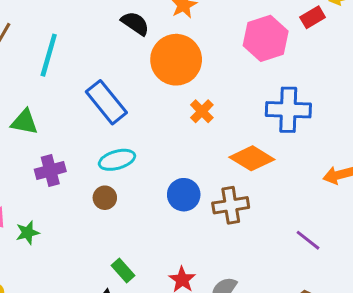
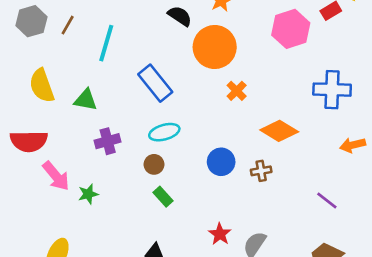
blue cross: (288, 110) -> (332, 90), moved
brown cross: (231, 205) -> (261, 171), size x0.7
green rectangle: (123, 271) -> (163, 197), moved

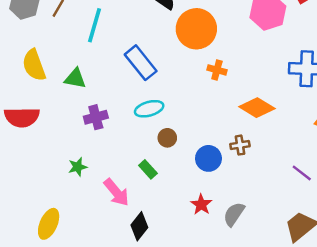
orange cross: (237, 91) -> (217, 70), turned -30
blue circle: (221, 162) -> (208, 158), moved
brown circle: (154, 164) -> (167, 138), moved
pink arrow: (56, 176) -> (116, 192), moved

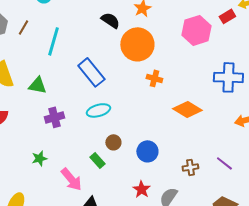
brown circle: (167, 138) -> (113, 142), moved
brown cross: (240, 145) -> (190, 167), moved

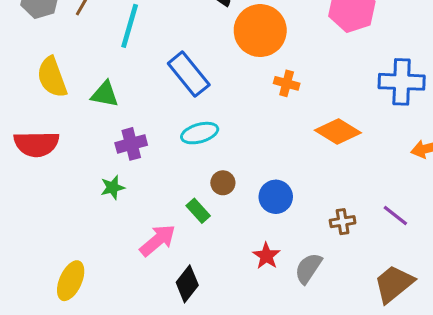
green star: (39, 158) -> (113, 187), moved
pink arrow: (71, 179) -> (158, 240), turned -90

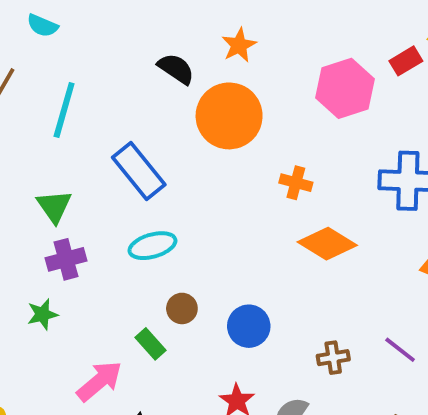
orange cross: (287, 83) -> (296, 183), moved
green triangle: (105, 94) -> (54, 206), moved, turned 44

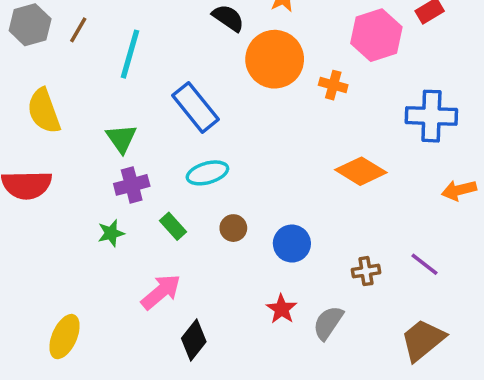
orange cross: (296, 183) -> (333, 85), moved
green rectangle: (150, 344) -> (173, 226), moved

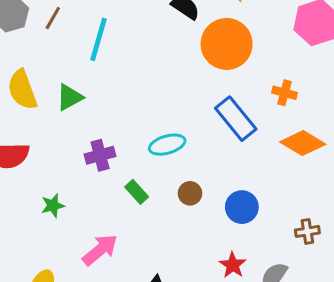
orange cross: (333, 85) -> (285, 93), moved
blue rectangle: (195, 107) -> (236, 119), moved
green triangle: (121, 138) -> (70, 97), moved, turned 36
green star: (111, 233) -> (53, 206), moved
pink arrow: (161, 292) -> (100, 250), moved

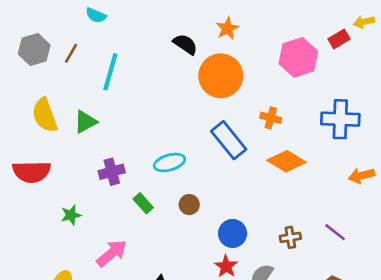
blue circle: (242, 207) -> (233, 233), moved

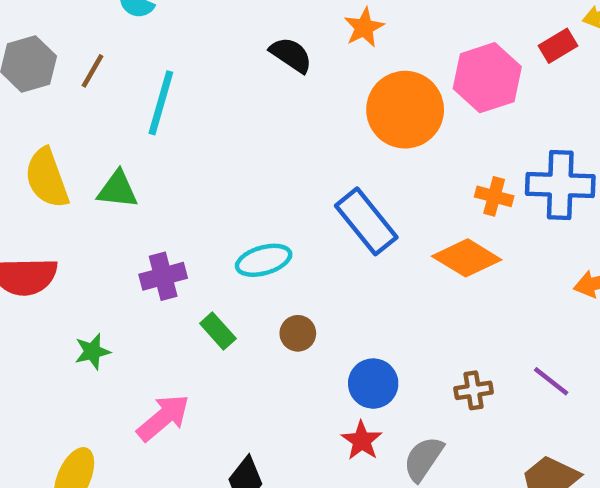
orange circle: (221, 76) -> (405, 110), moved
orange cross: (271, 118) -> (494, 196), moved
green triangle: (85, 122) -> (118, 190), turned 35

